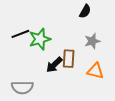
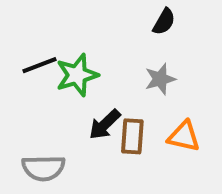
gray star: (92, 41) -> (160, 79), moved
brown rectangle: (69, 59) -> (132, 136), moved

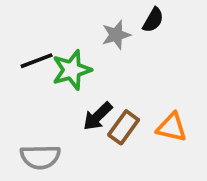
gray star: (160, 79) -> (116, 35), moved
brown rectangle: (132, 136) -> (124, 127), turned 32

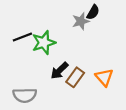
gray star: (116, 35) -> (81, 21), moved
orange triangle: (172, 127) -> (104, 77), turned 36

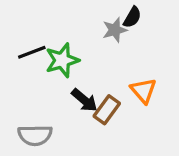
black arrow: (59, 71) -> (84, 100), turned -96
orange triangle: (104, 77) -> (143, 91), moved

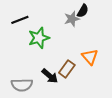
black line: (32, 52) -> (20, 20), moved
black arrow: (84, 100) -> (50, 76), moved

